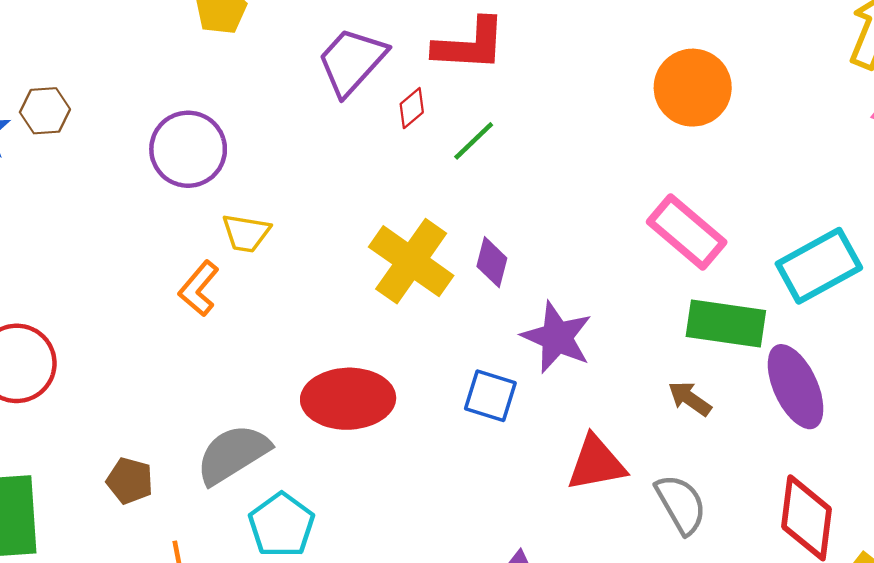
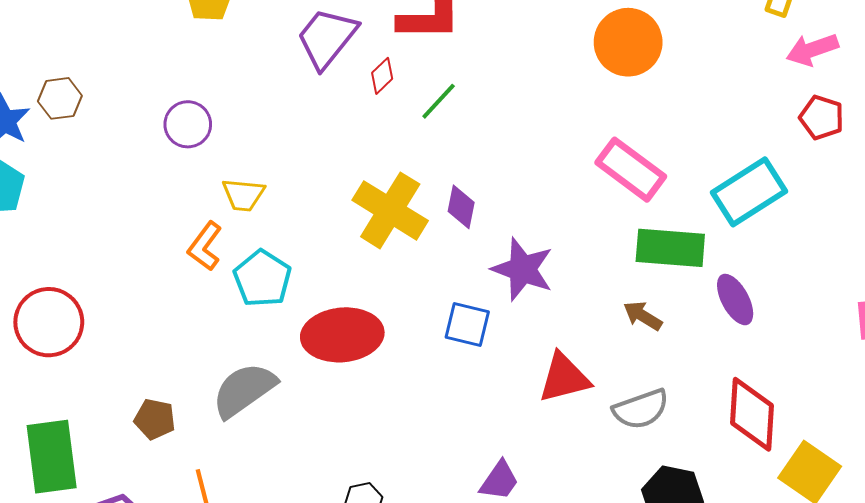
purple circle: (188, 149) -> (188, 124), size x0.7
purple ellipse: (796, 387) -> (735, 300), size x0.7
gray semicircle: (681, 504) -> (641, 409), turned 104
cyan pentagon: (282, 525) -> (262, 279), moved

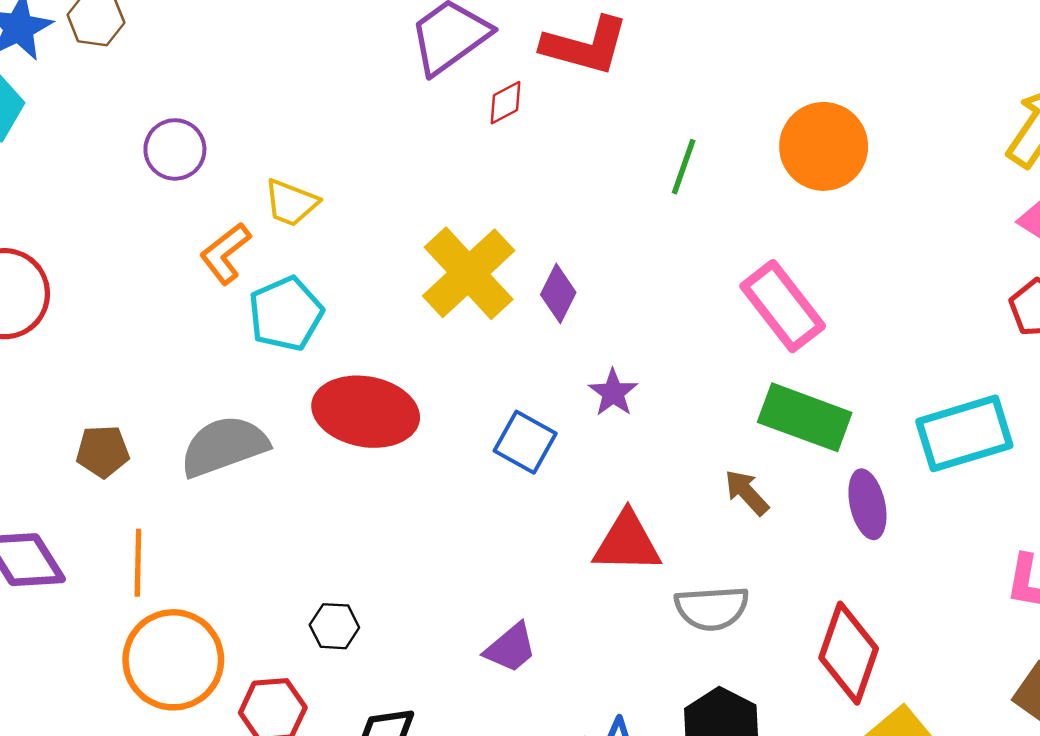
green line: (439, 101) -> (684, 167), moved, turned -39
purple circle: (188, 124) -> (175, 149), moved
cyan rectangle: (749, 192) -> (964, 433), moved
purple star: (523, 269) -> (613, 393), size x0.6
brown pentagon: (155, 419) -> (103, 451), turned -30

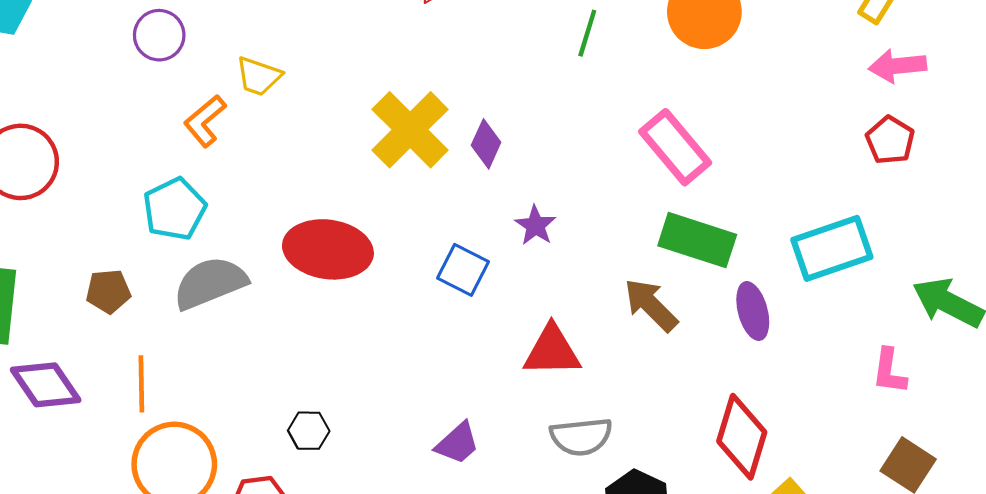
cyan pentagon: (286, 314) -> (175, 209), moved
brown arrow: (747, 492) -> (651, 305), size x1.4
gray semicircle: (712, 608) -> (581, 437), moved

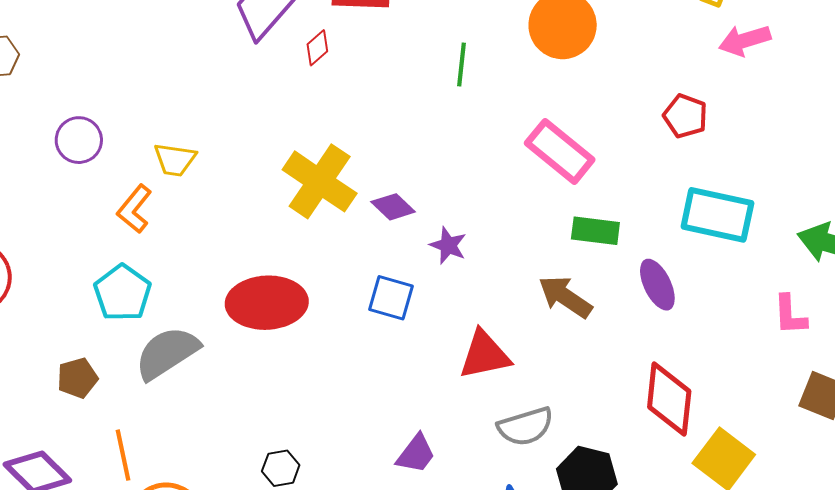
red pentagon: (890, 140) -> (685, 116), moved
purple diamond: (486, 144) -> (393, 207), moved, turned -60
green rectangle: (697, 240) -> (595, 231), size x0.7
cyan rectangle: (832, 248) -> (717, 215), turned 42

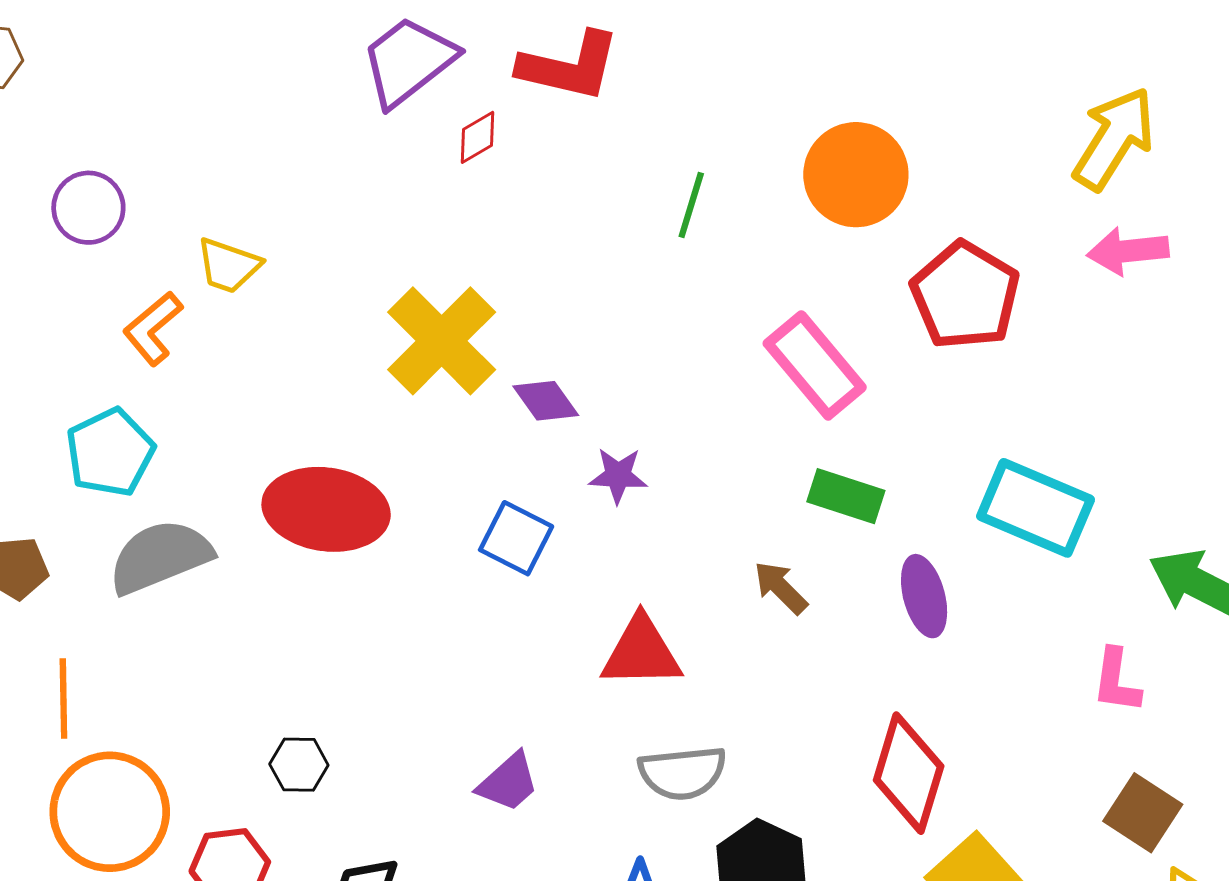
red pentagon: (685, 116) -> (965, 295), moved, size x1.6
purple star: (448, 245) -> (618, 476), turned -30
brown arrow: (565, 297) -> (781, 588), size x0.7

